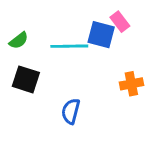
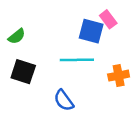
cyan line: (69, 46) -> (77, 60), moved
blue semicircle: (71, 111) -> (64, 100), turned -50

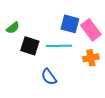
pink rectangle: (108, 19) -> (91, 30), moved, size x1.5
black square: (23, 72) -> (30, 46), moved

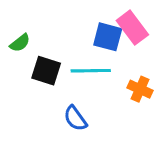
pink rectangle: (91, 30) -> (132, 28), moved
orange cross: (91, 58) -> (140, 89), turned 35

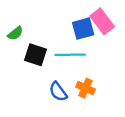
blue square: (108, 37) -> (83, 29), turned -30
orange cross: (140, 89) -> (86, 88), moved

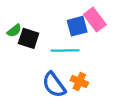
black square: (36, 55) -> (29, 38), moved
blue semicircle: (58, 92) -> (54, 85), size x1.4

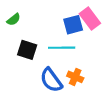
green semicircle: (14, 31) -> (14, 20), moved
black square: (29, 38) -> (27, 50), moved

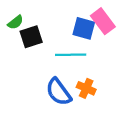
blue square: (73, 25) -> (84, 28), turned 30
black square: (27, 50) -> (31, 37), moved, turned -36

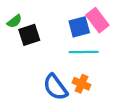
blue square: (84, 28) -> (79, 27), turned -30
cyan line: (71, 55) -> (84, 52), moved

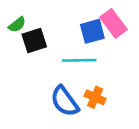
cyan line: (84, 52) -> (79, 60), moved

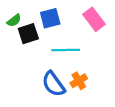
blue square: (92, 31) -> (50, 18), moved
orange cross: (95, 97) -> (79, 81), turned 35

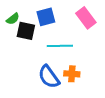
black square: (28, 34) -> (26, 31), turned 30
orange cross: (79, 81) -> (72, 74), turned 35

